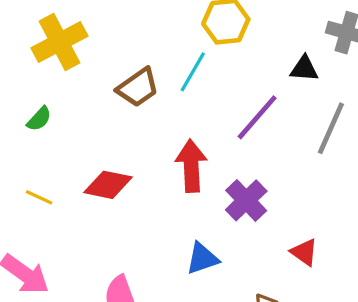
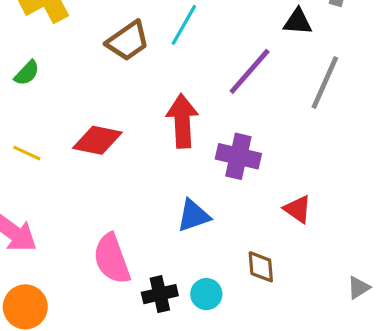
purple cross: (246, 200) -> (238, 156), turned -33

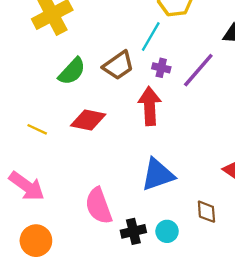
brown trapezoid: (128, 41) -> (118, 65), moved
green semicircle: (27, 73) -> (72, 71), moved, size x1.5
purple cross: (238, 156) -> (161, 68), moved, size x0.6
blue triangle: (193, 216) -> (158, 175), size x1.4

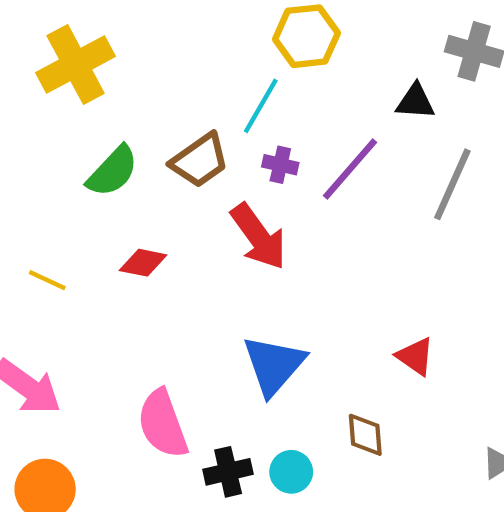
red arrow: (150, 106) -> (259, 237), turned 147
red diamond: (88, 120) -> (143, 263), size x0.7
blue triangle: (158, 175) -> (274, 365), turned -30

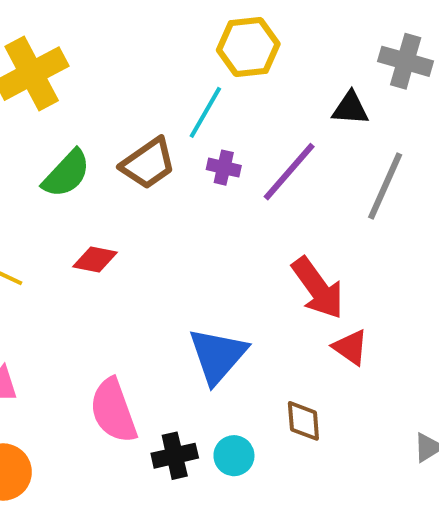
red arrow: (259, 237) -> (318, 288), moved

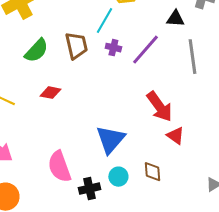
brown trapezoid: (148, 163) -> (76, 46), turned -68
gray line: (385, 186) -> (192, 57), turned -32
cyan circle: (234, 456) -> (118, 177), moved

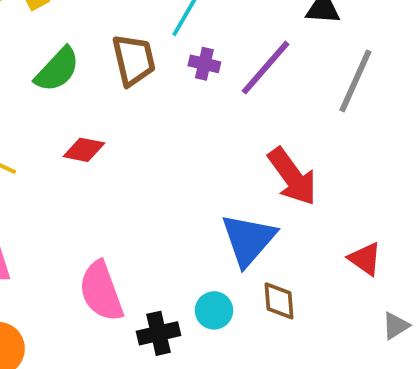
gray line: (192, 57) -> (355, 81), turned 32
red triangle: (175, 136) -> (365, 259), moved
blue triangle: (110, 140) -> (248, 240), moved

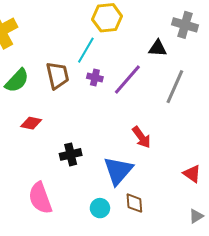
red arrow: (292, 177) -> (141, 137), size x0.7
red triangle: (365, 259) -> (192, 174), moved
black cross: (159, 333) -> (71, 154), moved

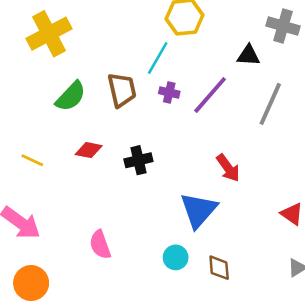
black cross: (71, 154) -> (138, 160), moved
pink semicircle: (40, 198) -> (100, 245), size x0.7
brown diamond: (134, 203) -> (219, 268), moved

